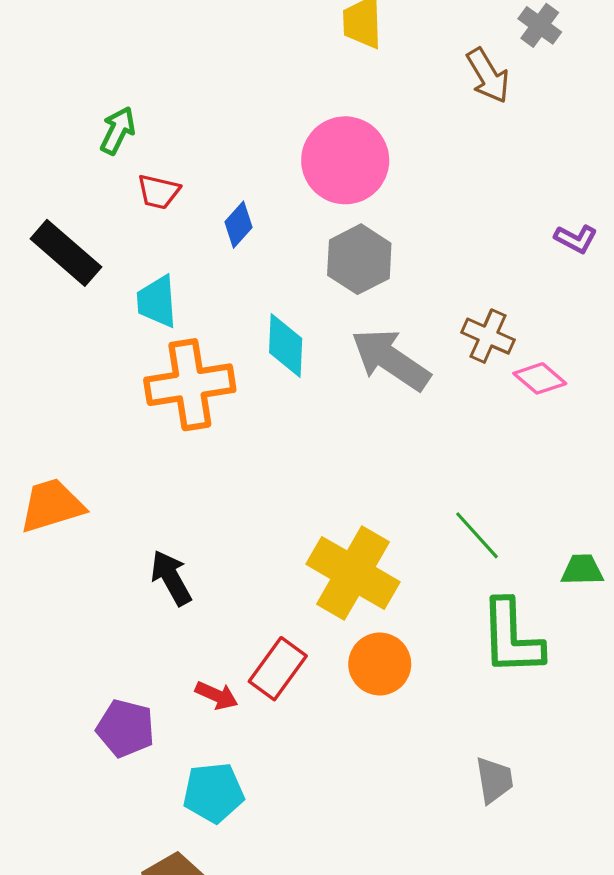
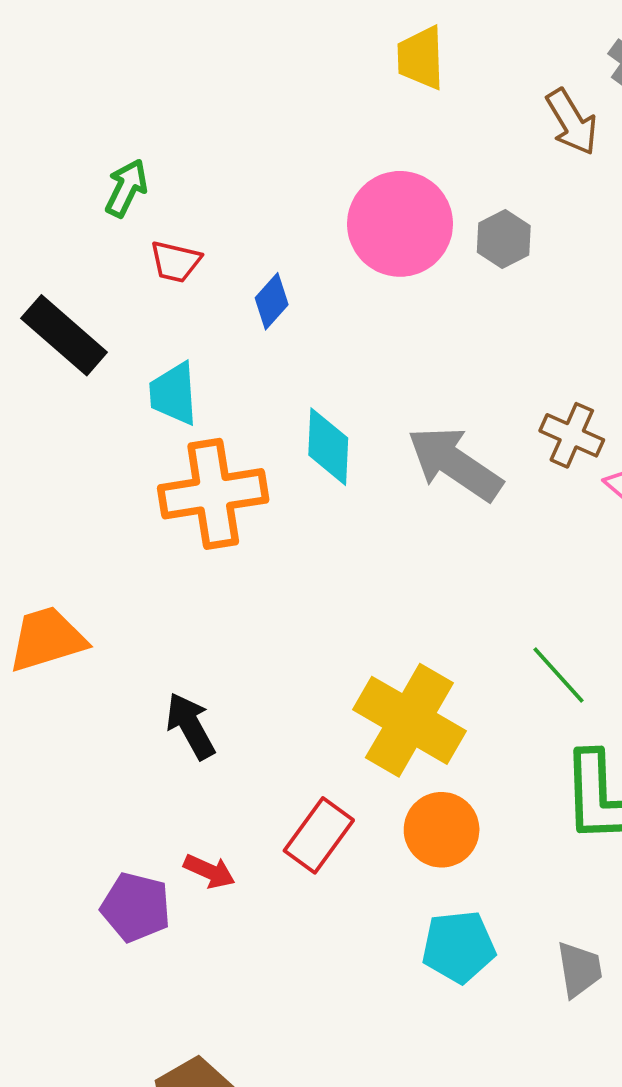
gray hexagon: (359, 259) -> (504, 239), moved, size x0.7
red arrow: (217, 695) -> (209, 871), moved
cyan pentagon: (213, 793) -> (459, 947), moved

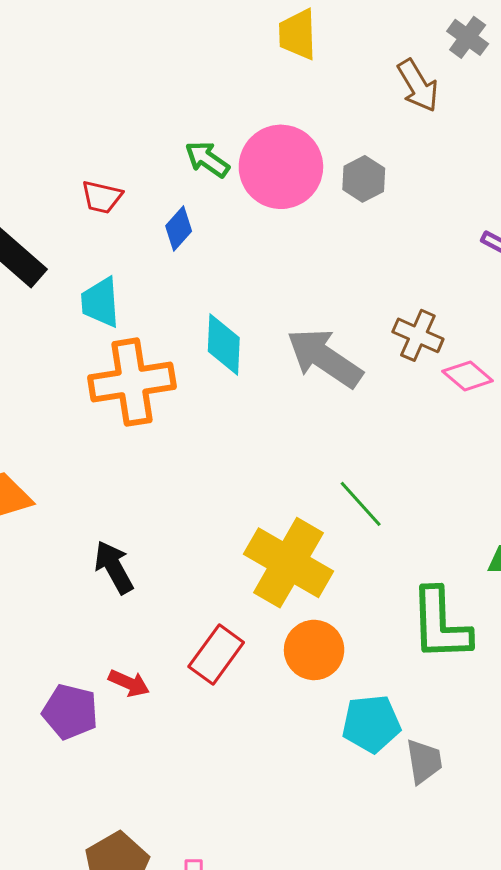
green arrow: (126, 188) -> (207, 159), moved, turned -81
green line: (559, 675) -> (361, 504), moved
cyan pentagon: (459, 947) -> (371, 724), moved

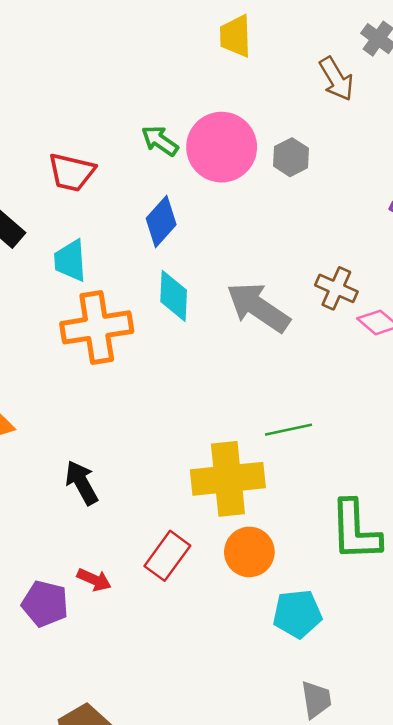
red trapezoid: (102, 197) -> (72, 172), size x1.4
blue diamond: (179, 229) -> (161, 221), moved, size x1.4
green line: (361, 504) -> (288, 430), turned -60
yellow cross: (288, 563) -> (228, 479), turned -36
gray trapezoid: (424, 761) -> (316, 700), moved

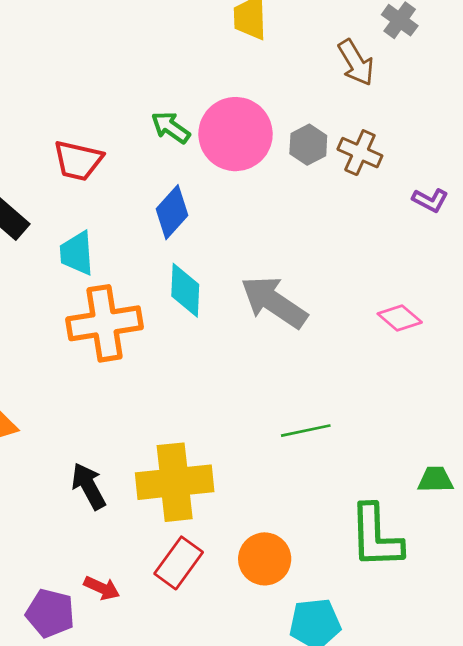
brown cross: (336, 288) -> (360, 153), moved
yellow cross: (228, 479) -> (175, 482), moved

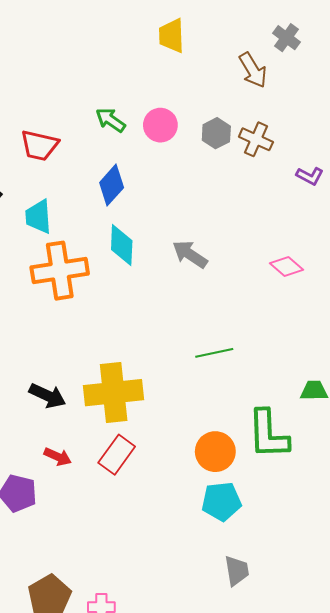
pink circle: (236, 134) -> (160, 125), size x0.6
gray arrow: (274, 302) -> (190, 254), size x0.7
black arrow: (89, 486) -> (47, 396), turned 144
orange circle: (265, 559) -> (215, 452), moved
red arrow: (102, 588) -> (58, 457), moved

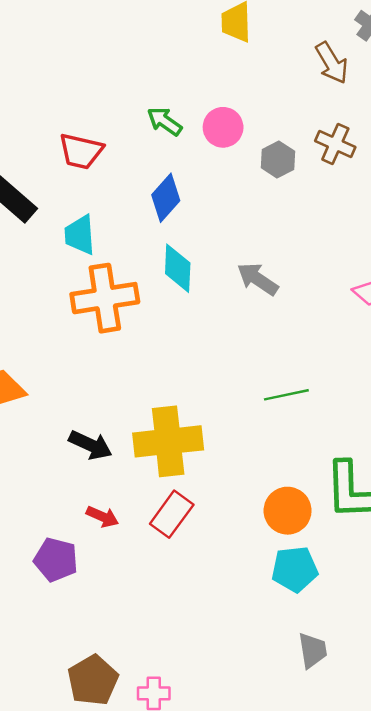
gray hexagon: (216, 133) -> (278, 160), moved

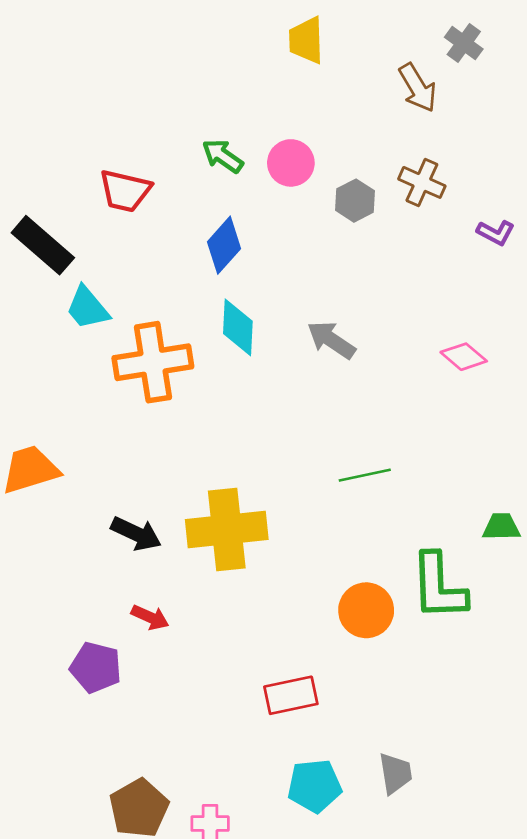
cyan trapezoid: (80, 235) -> (87, 308), moved, turned -36
red rectangle: (172, 514) -> (291, 695), moved, turned 42
cyan pentagon: (295, 569) -> (315, 786), moved

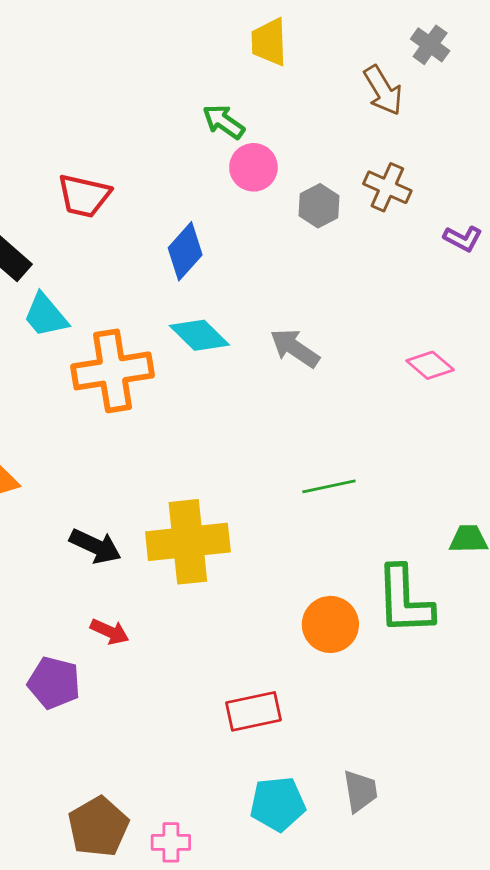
green arrow: (223, 156) -> (224, 122), moved
cyan diamond: (238, 327) -> (199, 335), turned -48

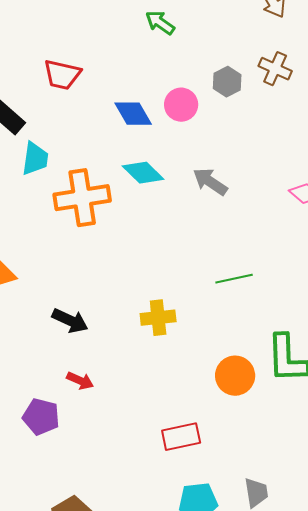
pink circle: (253, 167) -> (181, 105), moved
blue diamond: (185, 251) -> (133, 114), turned -72
cyan trapezoid: (46, 315) -> (35, 159), turned -132
yellow cross: (188, 542) -> (158, 318), moved, size x0.6

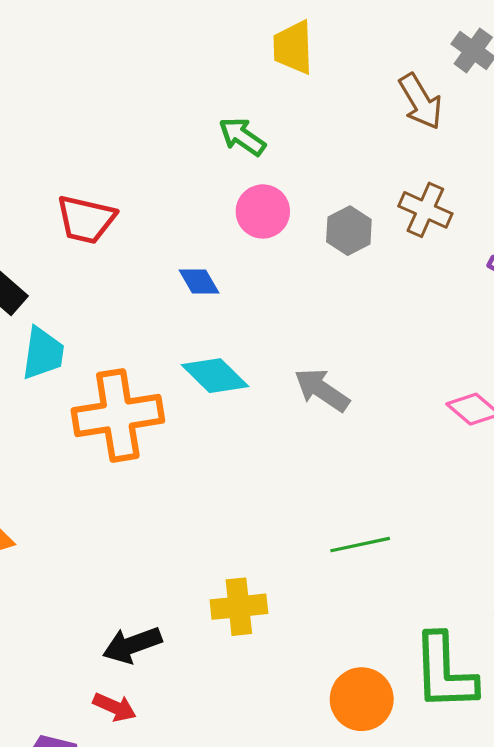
pink circle: (181, 105) -> (263, 211), moved
blue diamond: (133, 114) -> (199, 282), size x0.7
black arrow: (70, 321) -> (132, 645), moved, turned 135

